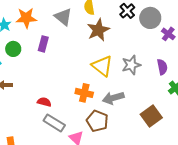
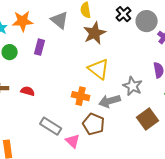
gray star: (131, 65) -> (133, 86), moved, turned -30
red semicircle: (44, 102) -> (28, 91), moved

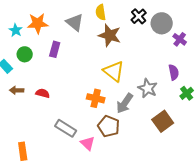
brown star: (95, 33) -> (110, 35), turned -30
gray arrow: (110, 101) -> (125, 103), turned -40

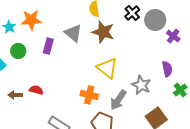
gray triangle: (75, 22) -> (73, 33), moved
brown arrow: (17, 90) -> (15, 95), moved

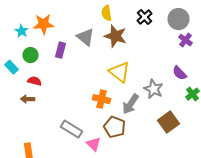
gray circle: (155, 20) -> (178, 19), moved
purple semicircle: (167, 69) -> (180, 73), turned 147
red semicircle: (36, 90) -> (34, 81), moved

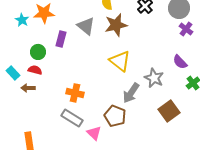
brown star: (116, 36) -> (116, 25), turned -30
green circle: (30, 55) -> (38, 52), moved
cyan rectangle: (12, 67) -> (13, 73), moved
orange cross: (102, 99) -> (75, 93), moved

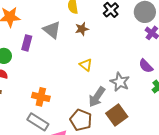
brown star: (116, 25) -> (82, 29), size x0.6
yellow triangle: (120, 61) -> (86, 65), size x0.6
brown square: (169, 111) -> (117, 115), moved

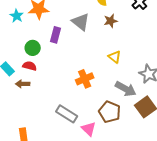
orange cross: (41, 97) -> (85, 79), moved, turned -36
gray arrow: (97, 97) -> (126, 89), turned -95

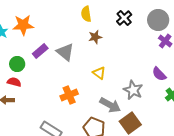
gray triangle: (81, 22) -> (65, 52), moved
purple rectangle: (56, 35) -> (40, 51), turned 35

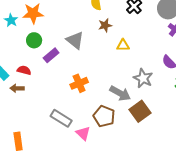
purple rectangle: (40, 51) -> (51, 55), moved
green circle: (17, 64) -> (34, 40), moved
yellow triangle: (99, 73) -> (123, 45), moved, turned -40

